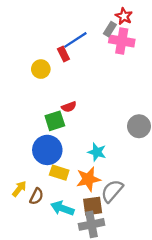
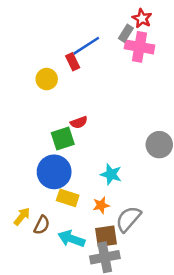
orange star: (88, 179) -> (101, 205), size x0.6

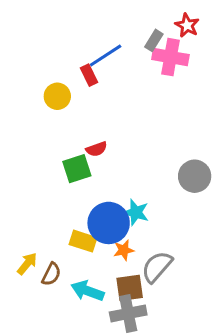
red star: (142, 18) -> (187, 25), moved
blue circle: (54, 172) -> (109, 223), moved

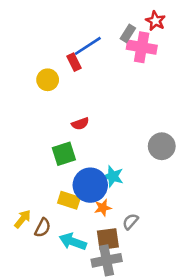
green square: (77, 169) -> (64, 154), moved
gray semicircle: (157, 267) -> (130, 221), size x0.6

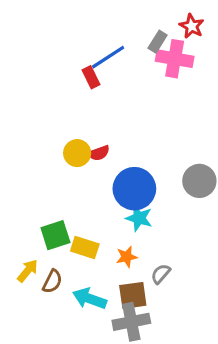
yellow circle: (48, 80) -> (77, 153), moved
green square: (64, 154) -> (55, 235), moved
blue circle: (90, 185) -> (134, 189), moved

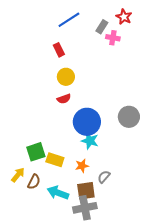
blue line: (108, 57) -> (69, 20), moved
pink cross: (175, 59) -> (113, 38), size x0.6
yellow circle: (77, 153) -> (66, 77), moved

